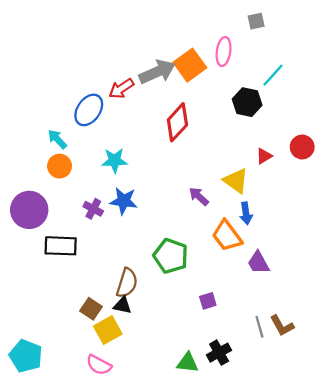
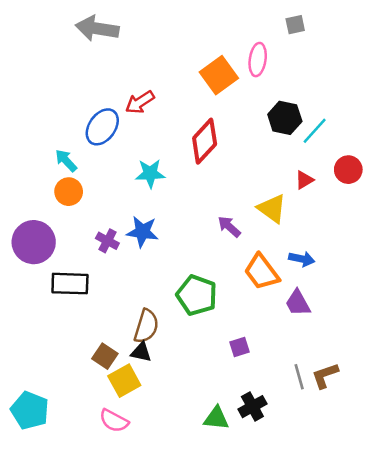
gray arrow: (157, 72) -> (97, 28), moved, turned -147
cyan line: (273, 75) -> (315, 131), moved
cyan star: (115, 160) -> (150, 173), moved
blue arrow: (246, 213) -> (302, 259), moved, turned -70
brown L-shape: (282, 326) -> (325, 375), turned 100

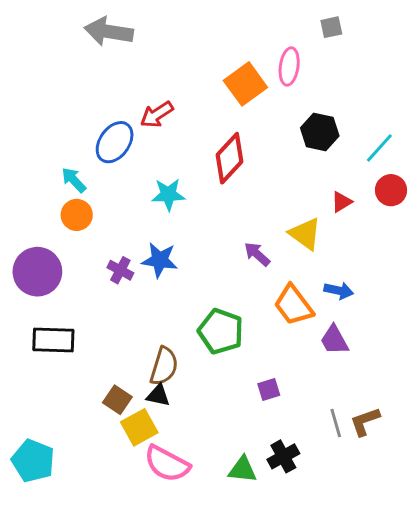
cyan line: (315, 131) -> (379, 148), moved
black rectangle: (70, 284) -> (53, 340), moved
pink semicircle: (114, 421) -> (167, 464), moved, size x1.4

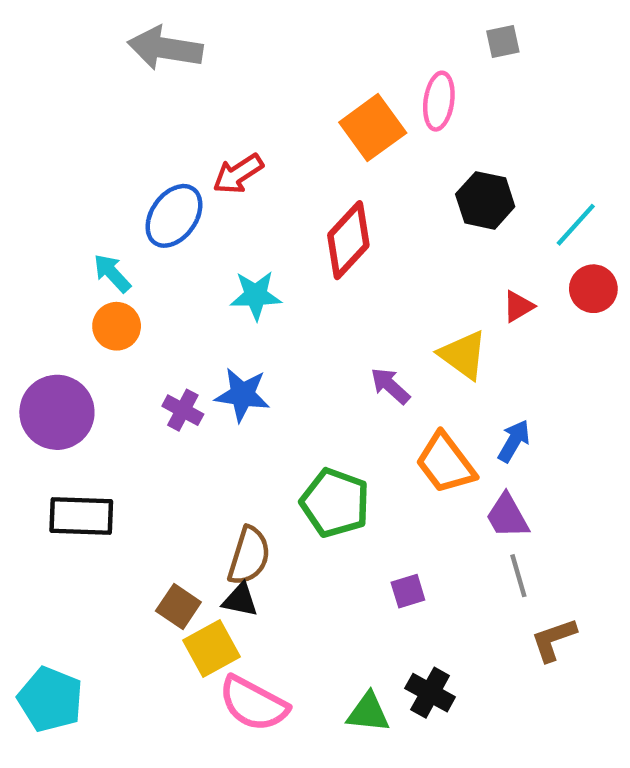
blue arrow: (339, 291) -> (514, 441), turned -72
gray line: (336, 423) -> (518, 576), moved
black cross: (283, 456) -> (430, 693), turned -32

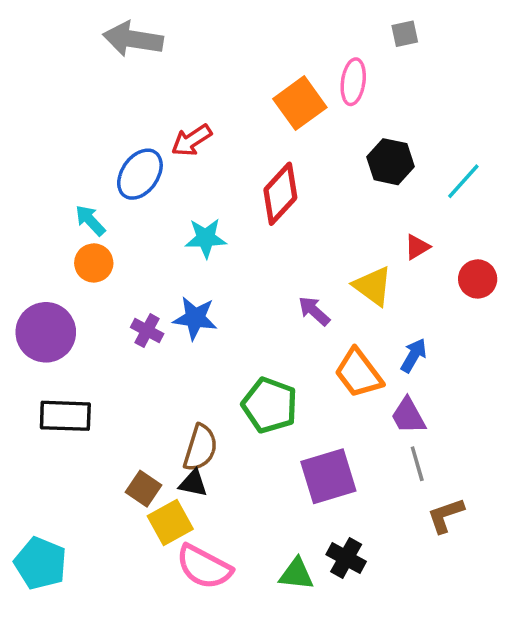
red circle: (593, 289) -> (478, 279), moved
purple square: (408, 591) -> (328, 476), size x2.0

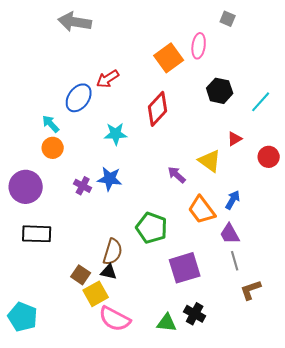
gray square: (405, 34) -> (228, 19), turned 35

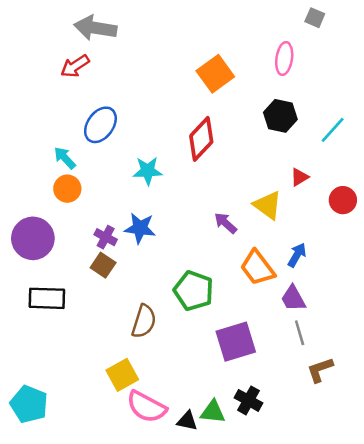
gray square: (228, 19) -> (315, 18), moved
pink ellipse: (199, 46) -> (284, 58), moved
red arrow: (108, 79) -> (75, 66), moved
black triangle: (109, 272) -> (187, 421), moved
brown square: (81, 275) -> (103, 265), moved

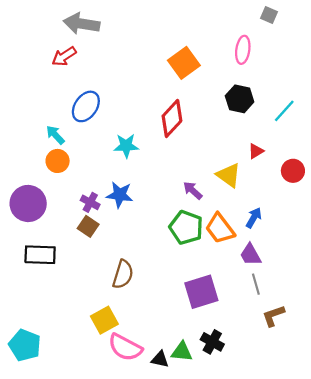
green pentagon: (194, 291) -> (186, 227), moved

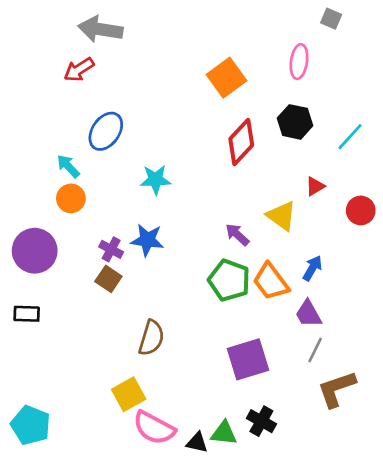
red diamond: (172, 118) -> (241, 142), moved
black rectangle: (40, 255) -> (27, 314), moved, size x0.7
gray line: (256, 284) -> (315, 350), turned 42
brown L-shape: (273, 316) -> (337, 389), size x1.4

